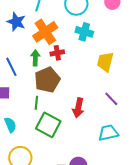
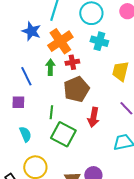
brown pentagon: (47, 80) -> (76, 89), moved

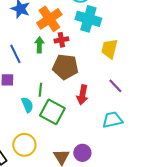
cyan cross: (99, 41) -> (88, 19), size x1.4
brown pentagon: (76, 89) -> (65, 67), turned 30
cyan semicircle: (25, 134) -> (27, 105), moved

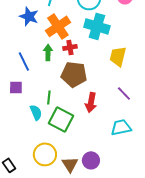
yellow circle: (24, 145) -> (45, 154), moved

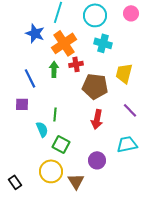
cyan cross: (97, 26) -> (103, 43), size x0.7
brown pentagon: (74, 74) -> (95, 86), moved
green square: (61, 119) -> (61, 144), moved, size x0.7
purple circle: (91, 160) -> (97, 160), moved

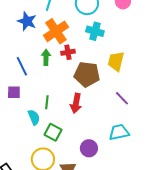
red arrow: (97, 119) -> (76, 103), moved

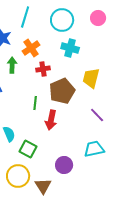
orange cross: (56, 31) -> (31, 48), size x0.7
green arrow: (46, 57) -> (12, 65), moved
brown pentagon: (87, 74) -> (62, 91), turned -30
green line: (47, 102) -> (35, 103), moved

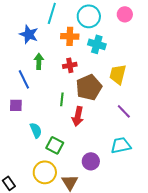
orange cross: (31, 48) -> (70, 36), moved, turned 36

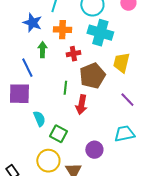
orange cross: (70, 36) -> (62, 30), moved
cyan cross: (97, 44) -> (100, 33), size x1.4
purple square: (16, 105) -> (19, 94), size x1.6

